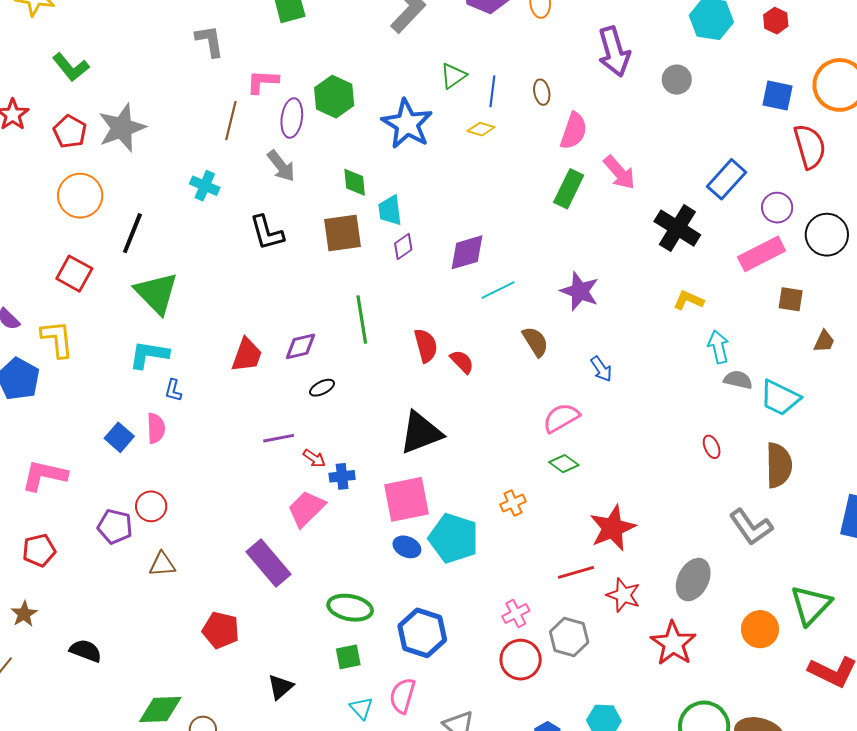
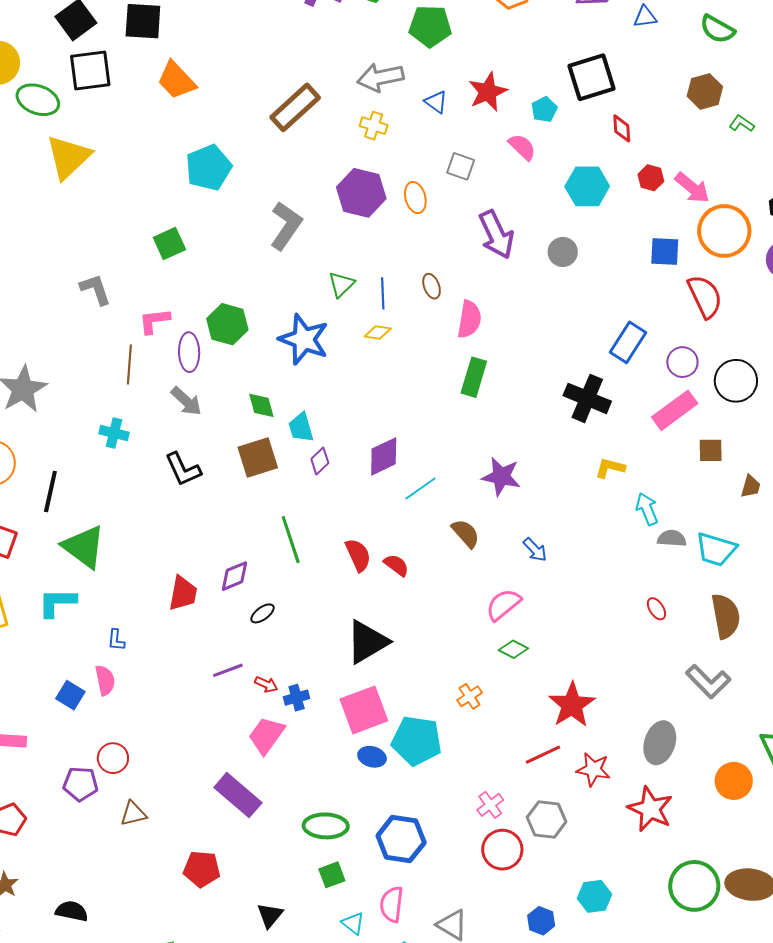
pink arrow: (619, 173) -> (692, 188), moved
cyan L-shape: (149, 355) -> (57, 602), moved

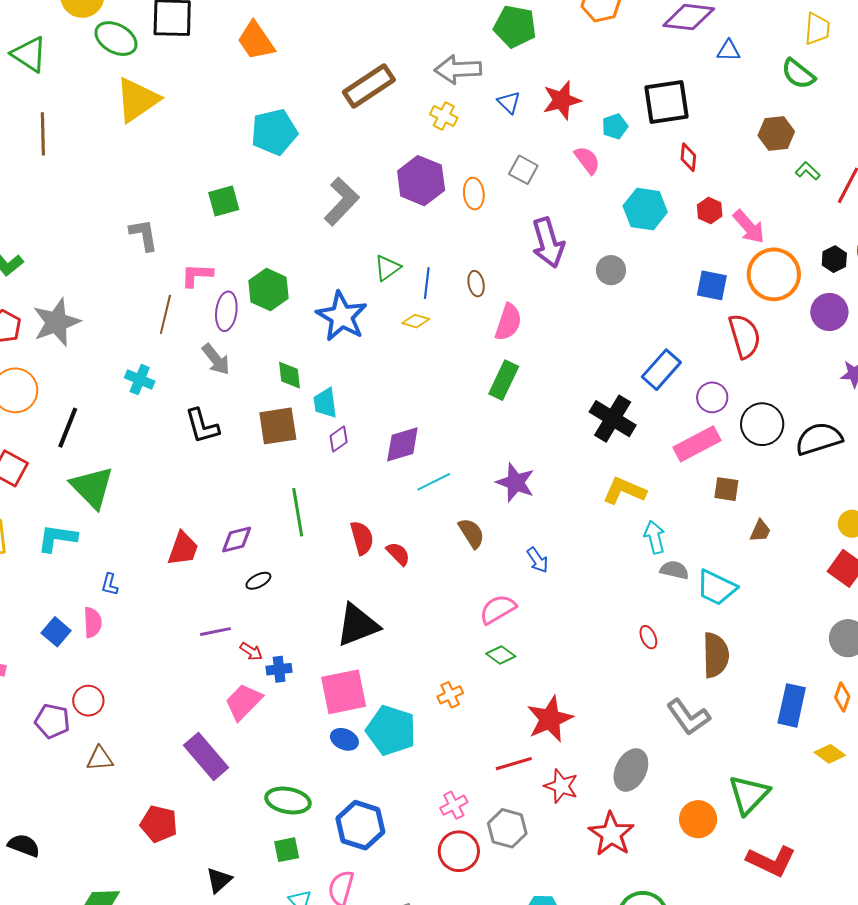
yellow L-shape: (610, 468) -> (624, 491), size x1.4

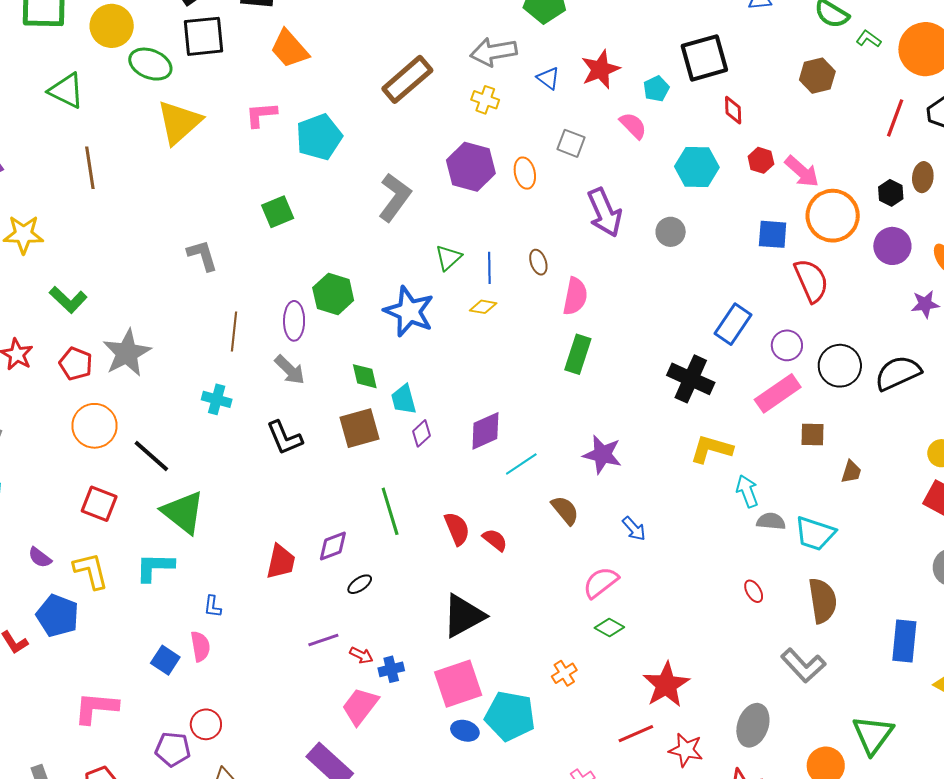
green L-shape: (808, 171) -> (869, 39), moved
pink L-shape: (197, 275) -> (261, 115), moved
black line: (68, 428) -> (151, 456), turned -63

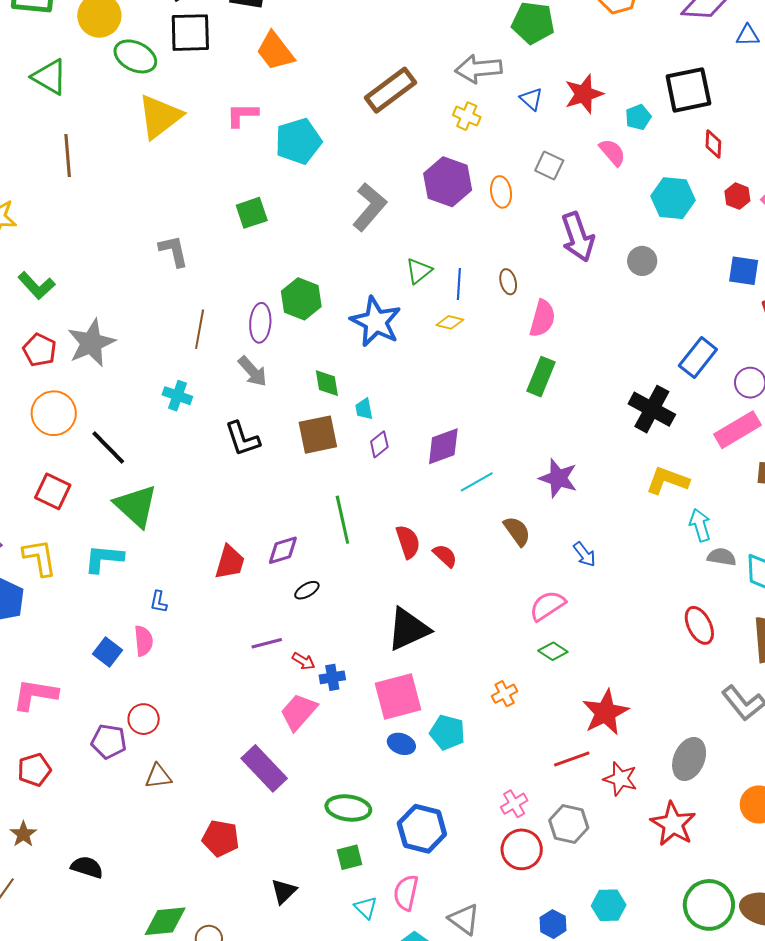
cyan trapezoid: (404, 399) -> (364, 409), size x0.7
red ellipse: (754, 591) -> (699, 625), size x1.6
cyan pentagon: (510, 716) -> (447, 732), size x0.7

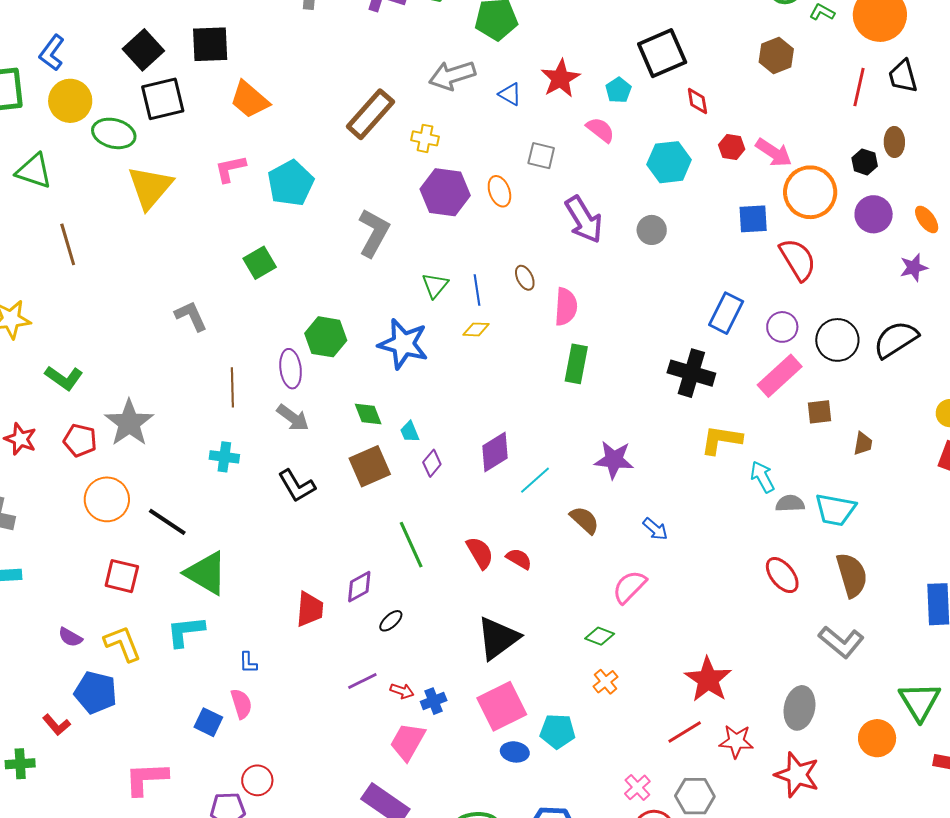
yellow cross: (467, 116) -> (425, 138), moved
green diamond: (553, 651) -> (600, 636), moved

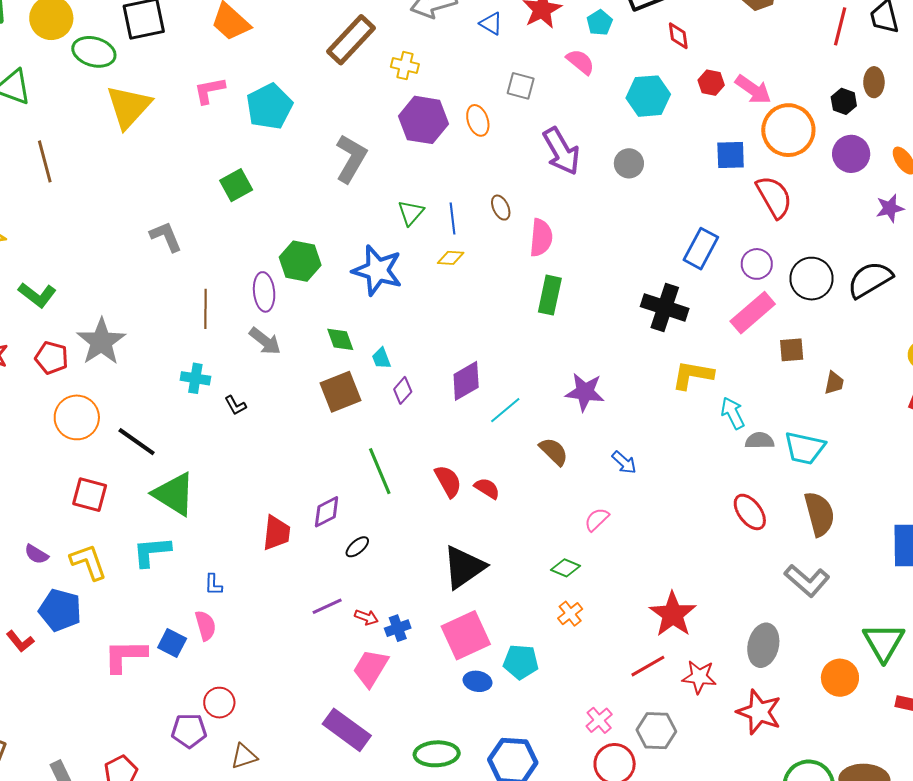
black L-shape: (297, 486) -> (235, 405), moved, size x0.6
pink semicircle: (629, 587) -> (597, 519), size x0.7
pink L-shape: (146, 779) -> (125, 656), moved

